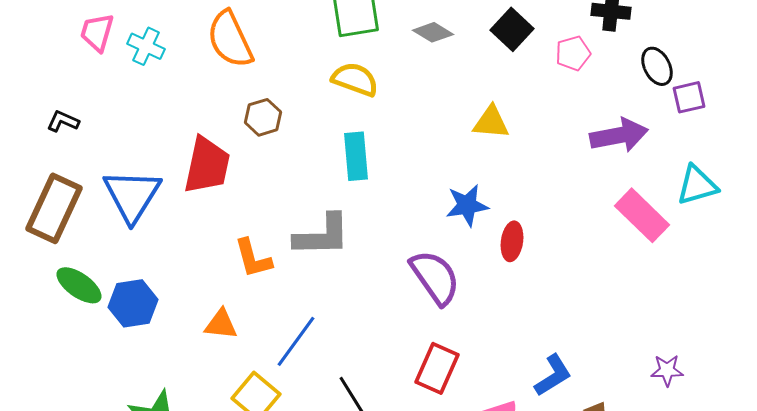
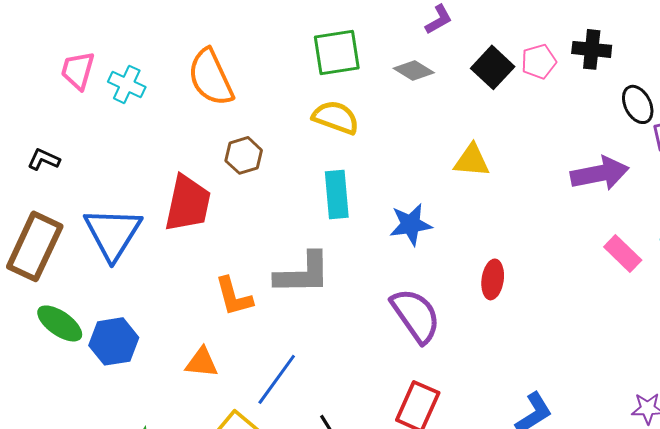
pink pentagon: (573, 53) -> (539, 61), moved
blue star: (467, 205) -> (411, 224), moved
pink rectangle: (642, 215) -> (623, 253), size x0.7

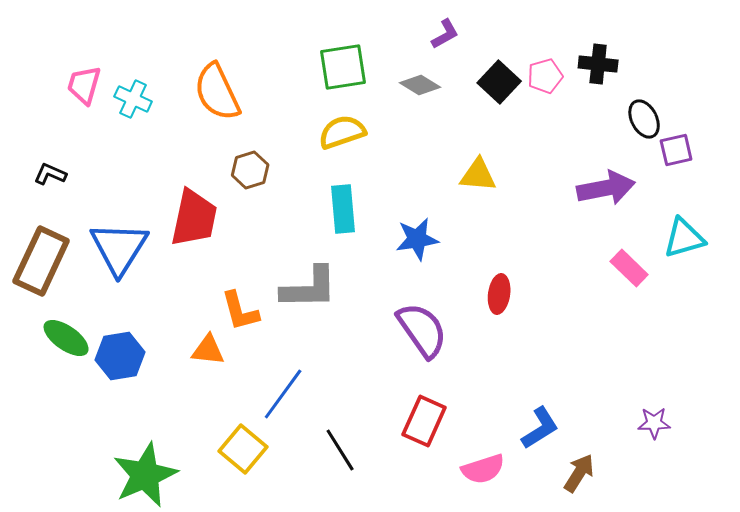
yellow semicircle: (336, 117) -> (342, 132), turned -39
orange triangle: (202, 362) -> (208, 350), moved

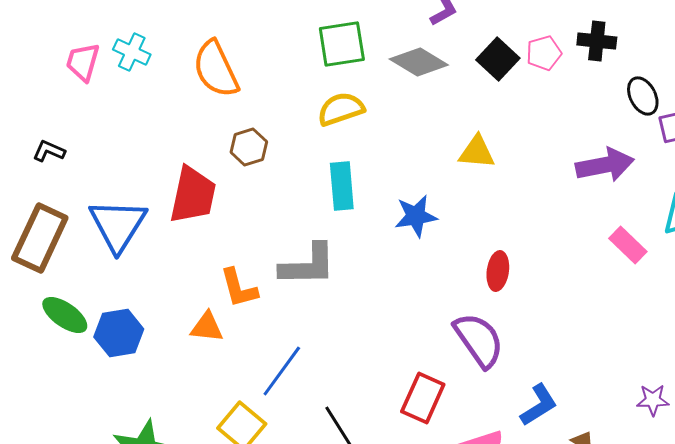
gray diamond: (420, 85) -> (419, 62), size x1.4
cyan cross: (133, 99) -> (132, 52), moved
purple semicircle: (422, 330) -> (479, 340), moved

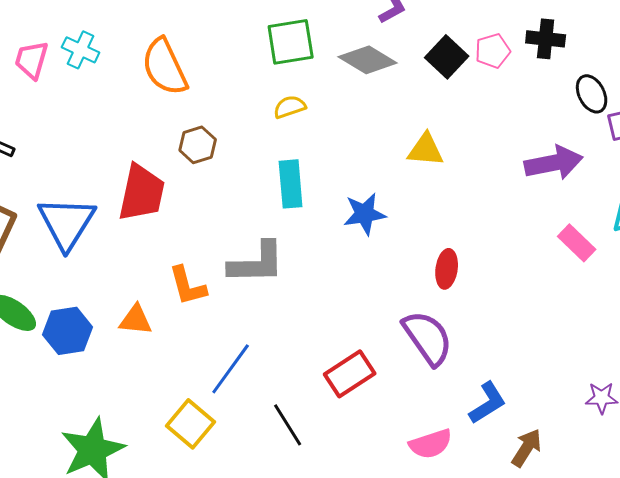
yellow semicircle: (341, 109) -> (290, 107), size x0.7
orange triangle: (207, 327) -> (136, 320), moved
red rectangle: (423, 398) -> (350, 374), moved, turned 33

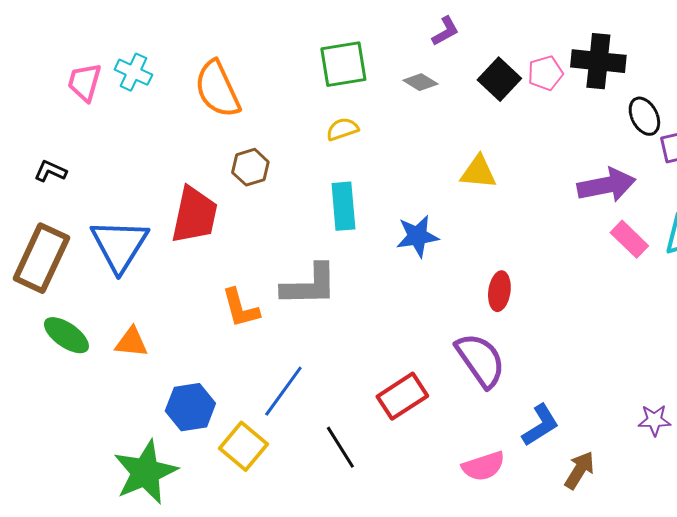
black cross: (546, 39) -> (598, 61), size x1.4
gray diamond: (368, 60) -> (420, 82), size x0.6
pink rectangle: (577, 243) -> (629, 239), moved
orange triangle: (136, 320) -> (131, 342), moved
blue hexagon: (68, 331) -> (190, 407), moved

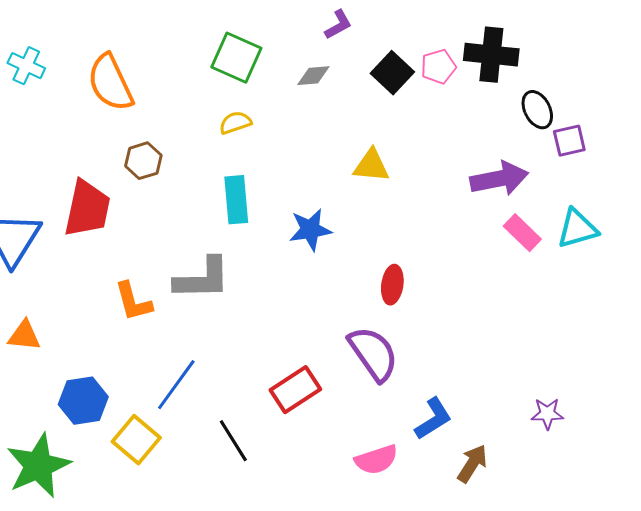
green square: (343, 64) -> (236, 58), turned 33
gray diamond: (420, 82) -> (313, 76), turned -36

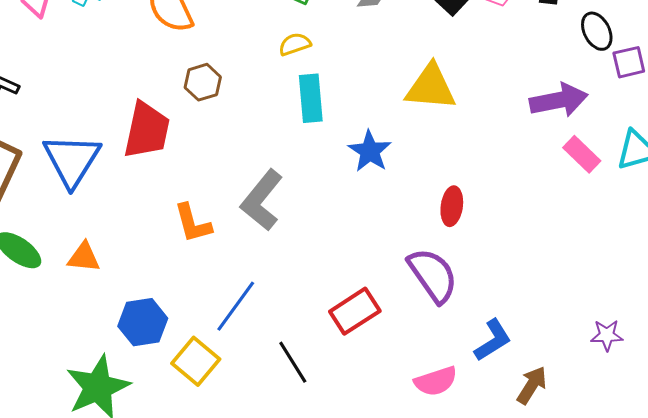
yellow triangle: (371, 166) -> (431, 87), size x1.4
cyan rectangle: (236, 200) -> (311, 98), moved
blue star: (310, 230) -> (370, 151), turned -30
gray L-shape: (202, 279) -> (262, 200), turned 130

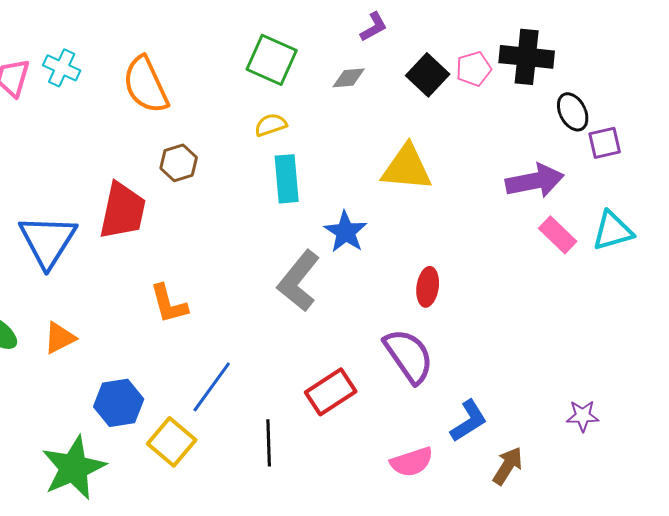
gray L-shape: (262, 200) -> (299, 281), moved
orange triangle: (84, 257) -> (60, 338), turned -33
black line: (293, 362) -> (269, 443), turned 30

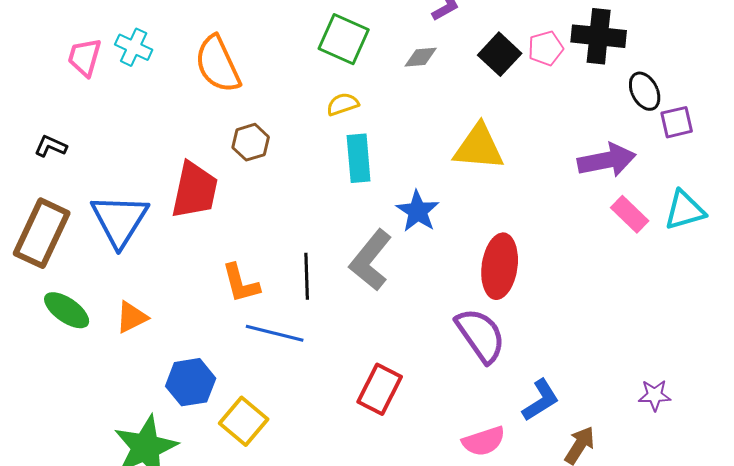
red ellipse: (428, 287) -> (500, 266), size x1.6
blue line: (212, 387) -> (275, 333), moved, turned 68
red rectangle: (331, 392) -> (380, 389), moved, turned -30
black line: (269, 443) -> (307, 276), moved

